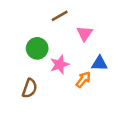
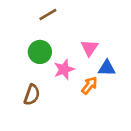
brown line: (60, 16) -> (48, 14), moved
pink triangle: (85, 33) -> (89, 48), moved

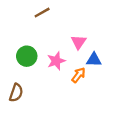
green circle: (40, 52) -> (27, 56), moved
brown semicircle: (32, 95) -> (16, 93), moved

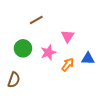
brown line: (42, 13) -> (36, 20), moved
blue triangle: (94, 60) -> (88, 59), moved

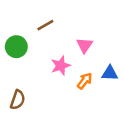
green circle: (23, 48) -> (16, 47), moved

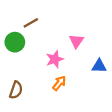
brown line: (45, 25) -> (31, 23), moved
orange arrow: (85, 81) -> (59, 83), moved

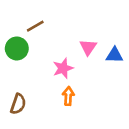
blue triangle: (99, 66) -> (115, 55), moved
orange arrow: (59, 83) -> (68, 96), turned -35

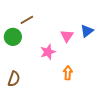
blue triangle: (115, 55) -> (87, 31), moved, turned -40
orange arrow: (68, 96) -> (68, 73), moved

